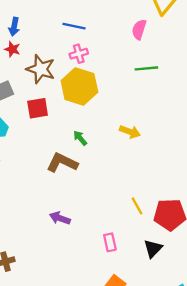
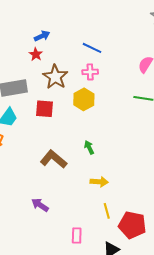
blue arrow: (14, 27) -> (42, 36), turned -140
yellow hexagon: (79, 86) -> (84, 99), size x0.7
yellow arrow: (130, 132) -> (99, 182), moved, turned -30
green arrow: (80, 138) -> (89, 147), moved

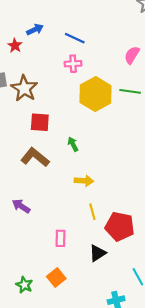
blue arrow: (42, 36) -> (35, 29), moved
brown star: (55, 77) -> (24, 88), moved
yellow hexagon: (84, 99) -> (96, 94), moved, size x1.4
red square: (44, 109) -> (40, 122), moved

